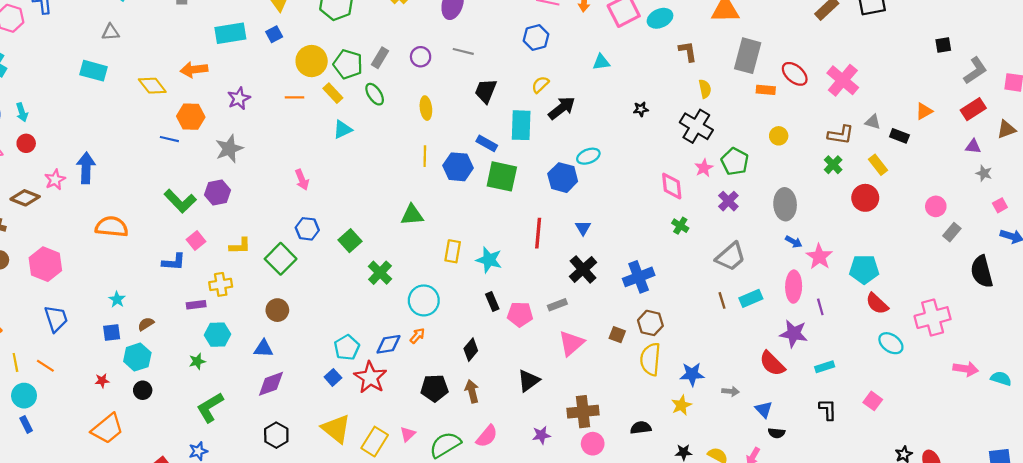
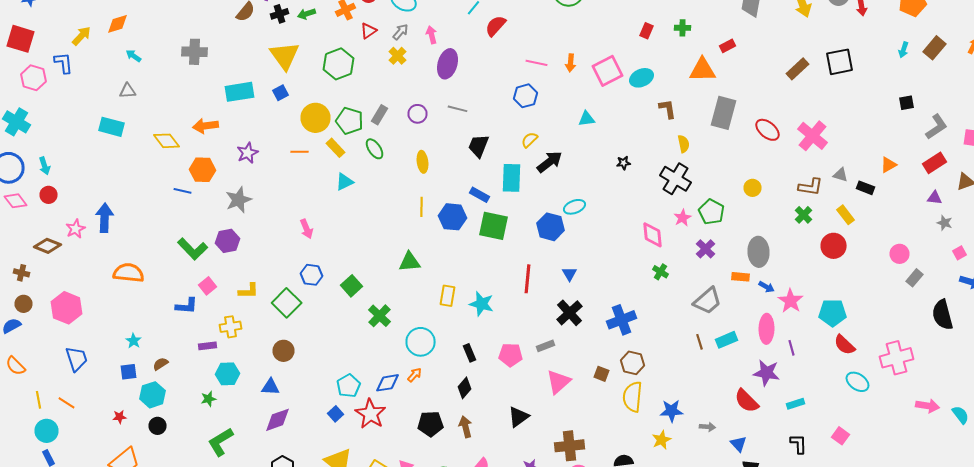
orange rectangle: (766, 90) -> (740, 277), moved
black rectangle: (492, 302) -> (470, 353), moved
cyan semicircle: (1001, 378) -> (960, 415), turned 36

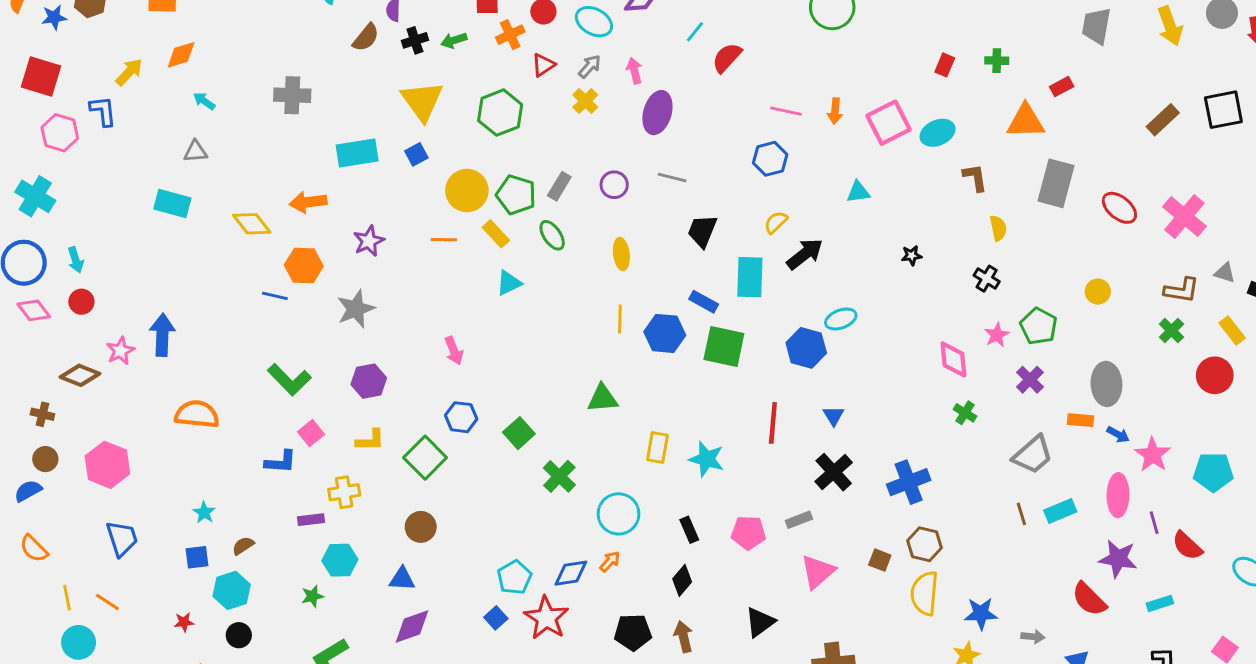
black cross: (676, 179) -> (987, 279), size x0.6
purple hexagon: (228, 241) -> (369, 381), moved
red semicircle: (844, 345) -> (1187, 546), moved

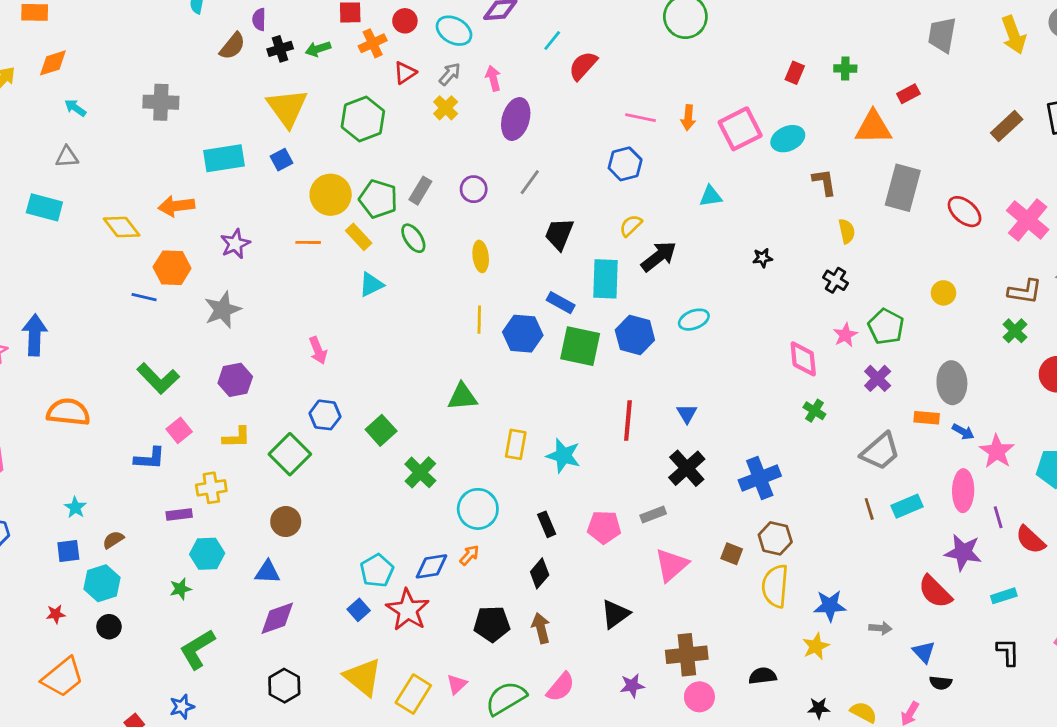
gray line: (672, 178) -> (530, 182), turned -68
blue hexagon: (806, 348) -> (635, 335), moved

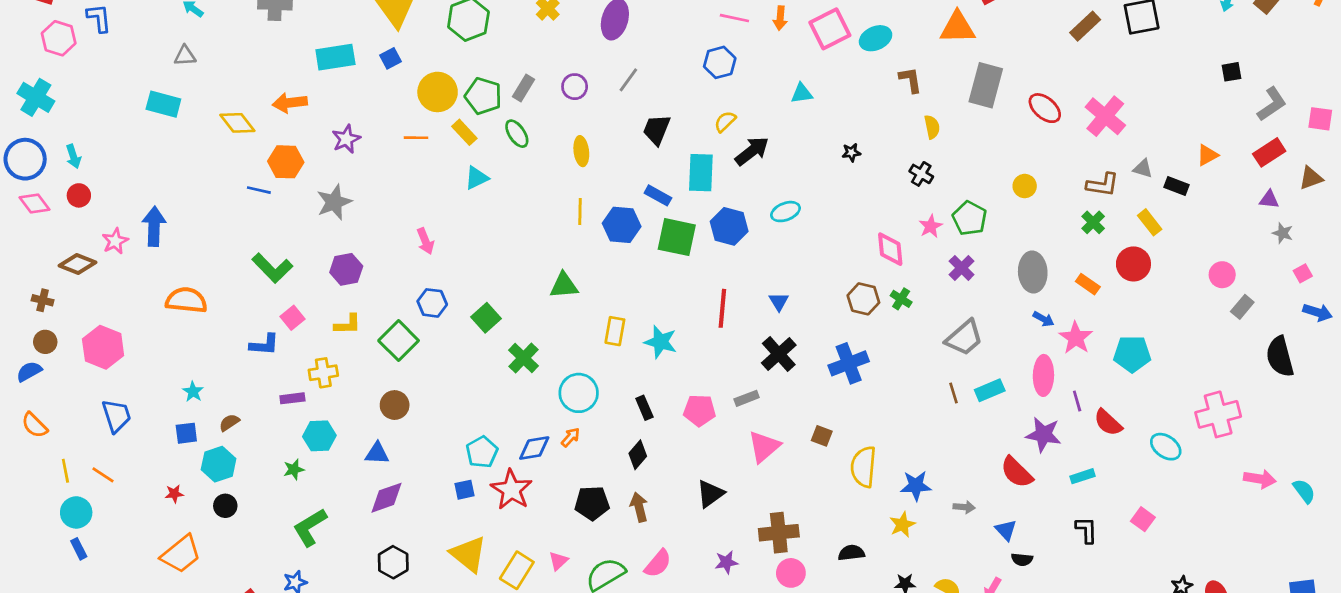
orange rectangle: (927, 418) -> (1088, 284), moved, turned 30
brown hexagon: (775, 538) -> (863, 299), moved
blue square: (359, 610) -> (464, 490), turned 30

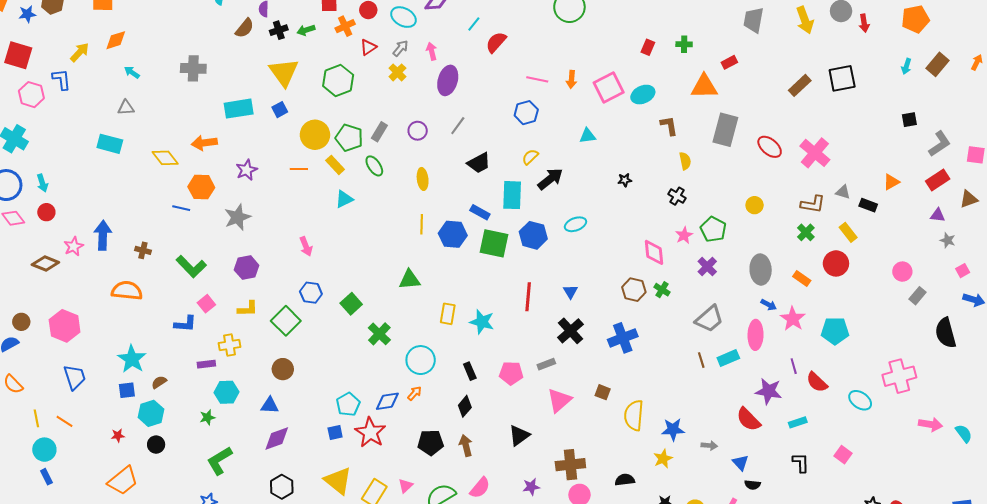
black trapezoid: (657, 130) -> (479, 163), turned -140
brown cross: (43, 300) -> (143, 250), moved
pink ellipse: (1043, 375) -> (756, 335), moved
cyan star: (193, 392) -> (132, 359), size x1.8

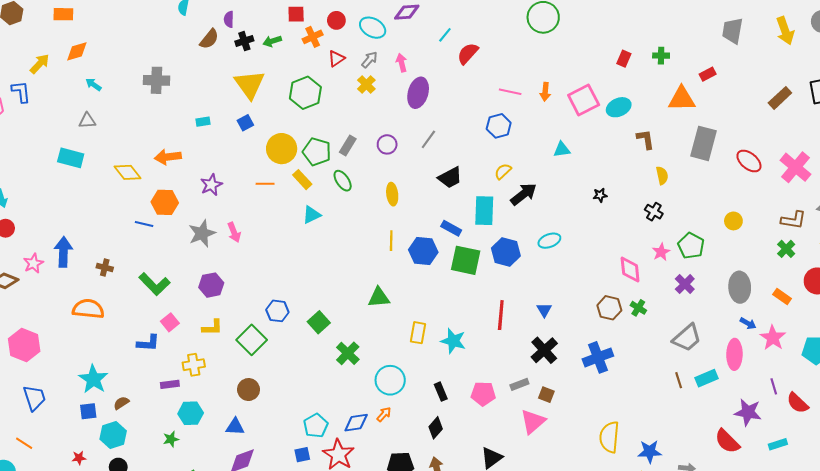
cyan rectangle: (239, 109) -> (203, 122), size x0.5
pink arrow: (306, 246) -> (234, 232), moved
brown square: (603, 392) -> (546, 395), moved

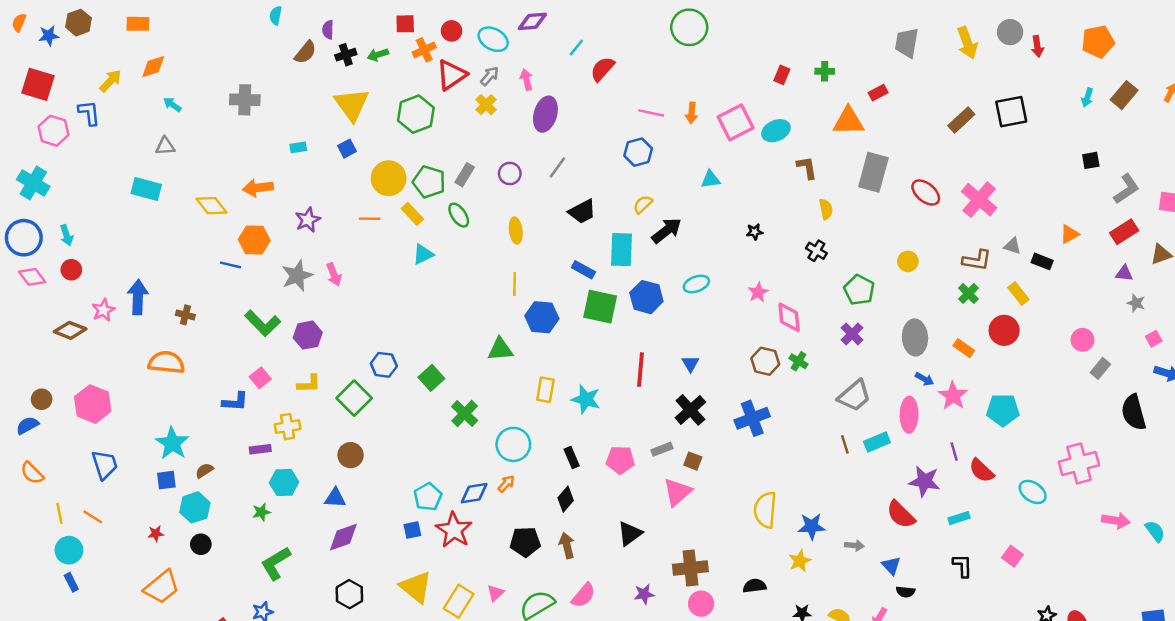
red triangle: (336, 59) -> (452, 75), size x1.6
blue hexagon: (423, 251) -> (542, 317), moved
pink star: (661, 252) -> (758, 292), moved
green L-shape: (154, 284) -> (263, 323), moved

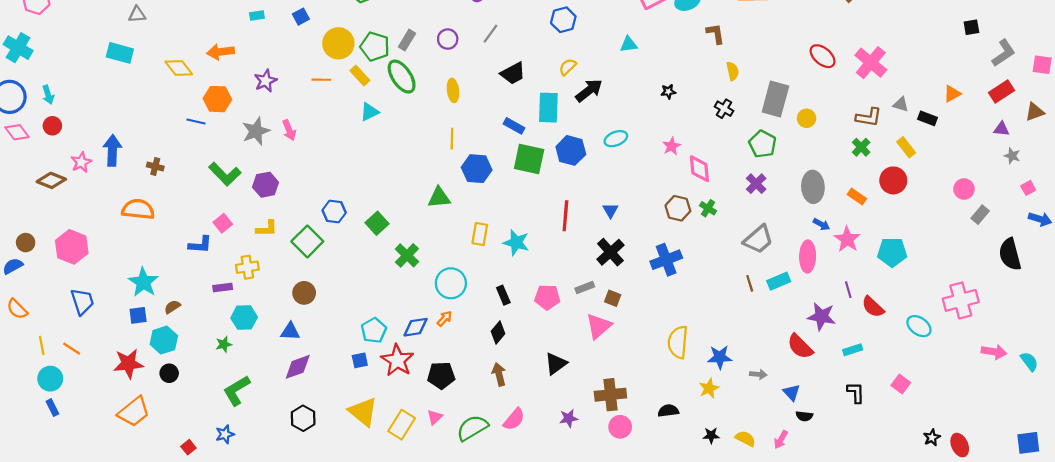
gray rectangle: (873, 172) -> (775, 99), moved
green ellipse: (459, 215) -> (402, 77), size x1.5
red star: (156, 534) -> (128, 364), size x2.0
black pentagon: (525, 542) -> (441, 375), moved

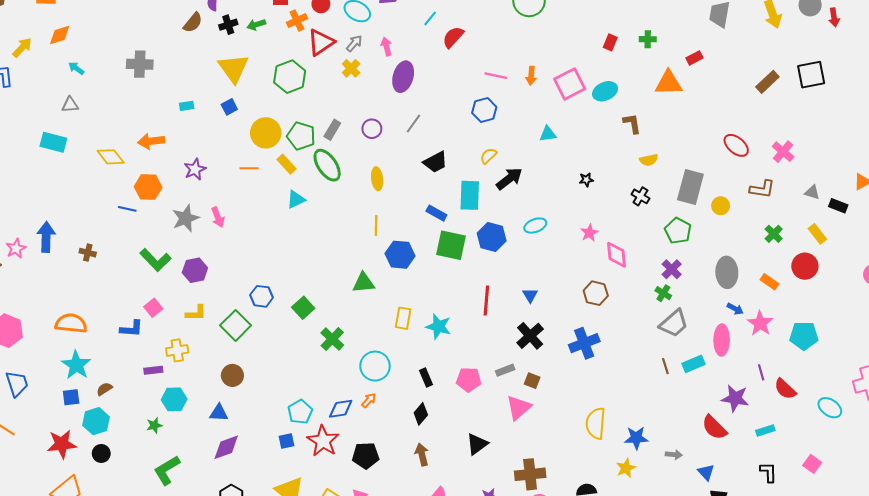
pink cross: (871, 63) -> (783, 152), size x0.7
yellow semicircle: (733, 71) -> (649, 160), turned 90
brown L-shape: (869, 117) -> (762, 189), moved
green cross: (708, 208) -> (663, 293), moved
orange semicircle: (138, 209) -> (71, 323), moved

